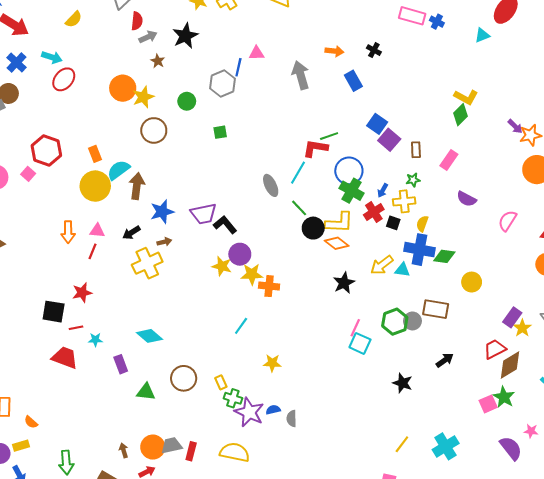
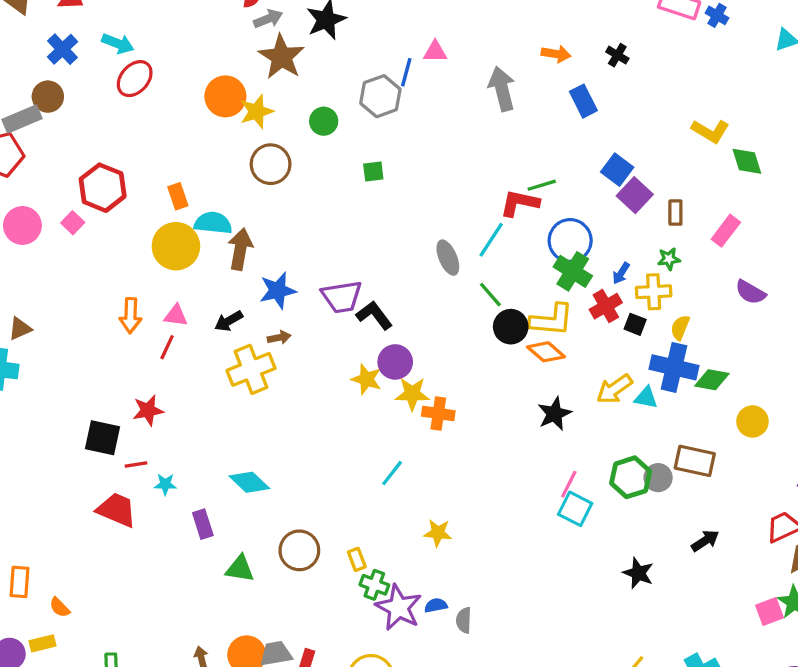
brown star: (158, 61) -> (281, 57), size x2.0
yellow L-shape: (466, 97) -> (710, 131), moved
green diamond: (460, 115) -> (747, 161), turned -65
cyan semicircle: (118, 170) -> (213, 223), turned 40

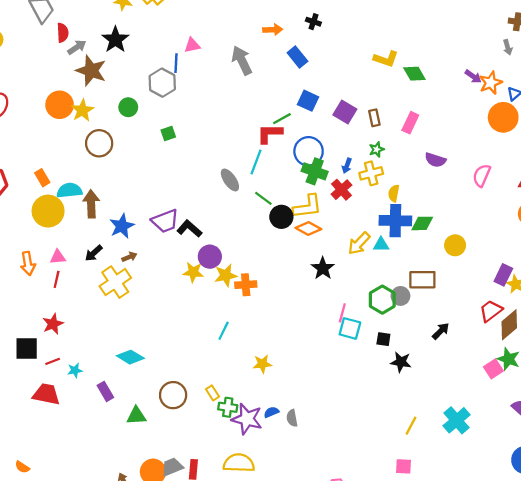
blue square: (617, 170) -> (308, 101), moved
black square: (635, 324) -> (383, 339), moved

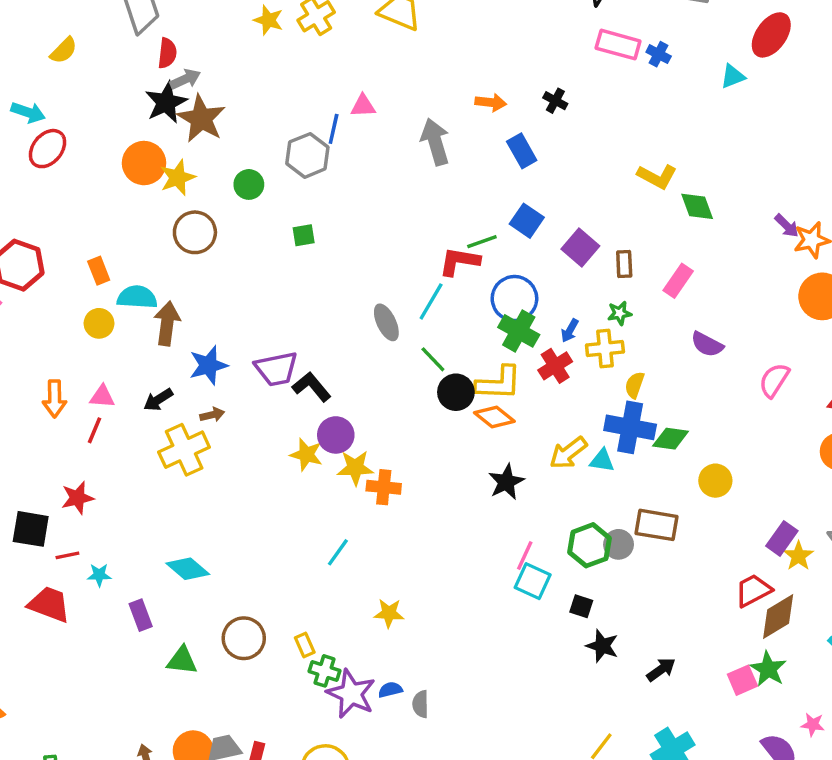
black star: (115, 40) -> (166, 102), moved
yellow circle: (48, 211) -> (99, 323), size x0.6
black arrow: (441, 331) -> (661, 670), moved

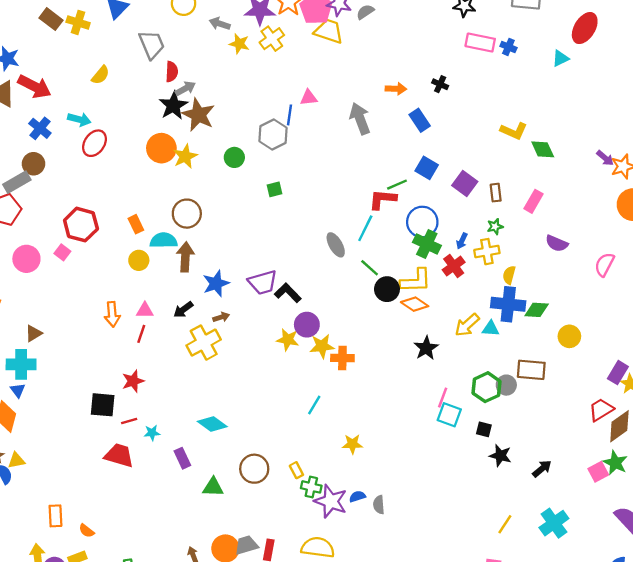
brown circle: (195, 232) -> (187, 214), moved

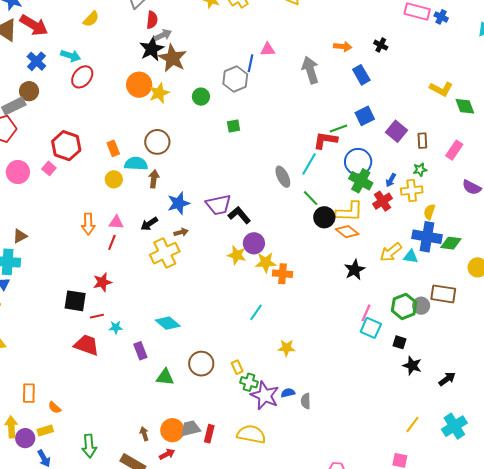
blue square: (427, 168) -> (365, 116), turned 30
brown arrow: (185, 257) -> (154, 179), size x0.7

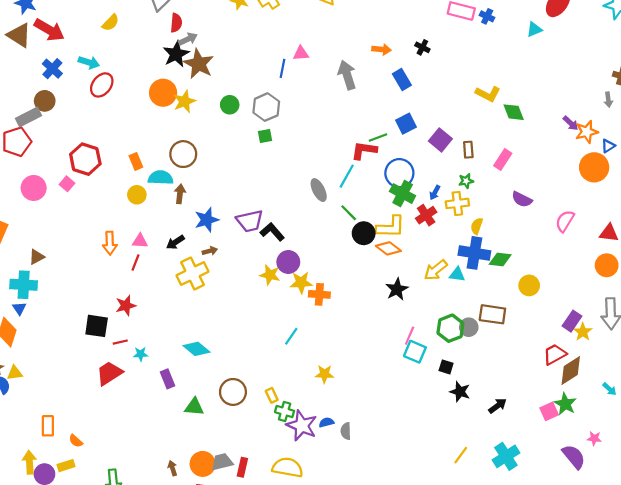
gray hexagon: (235, 79) -> (266, 107), moved
red trapezoid: (86, 345) -> (109, 373), turned -52

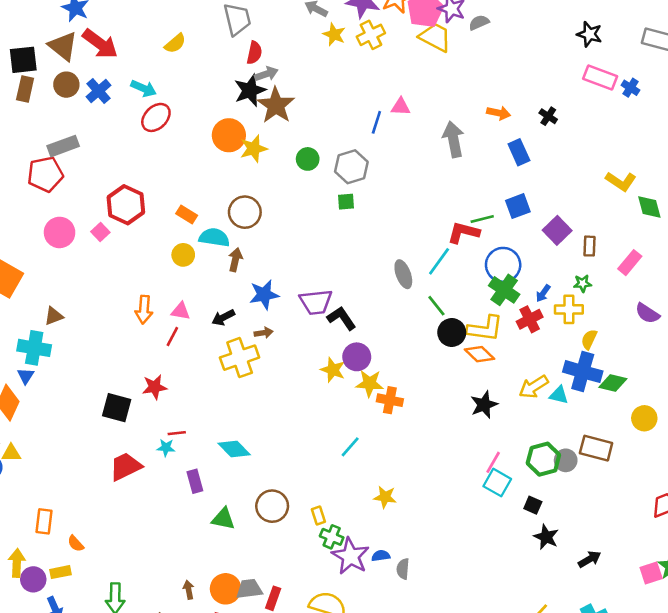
brown circle: (45, 101) -> (66, 85), moved
orange rectangle: (136, 161) -> (187, 215), turned -42
red line: (120, 342) -> (177, 433), moved

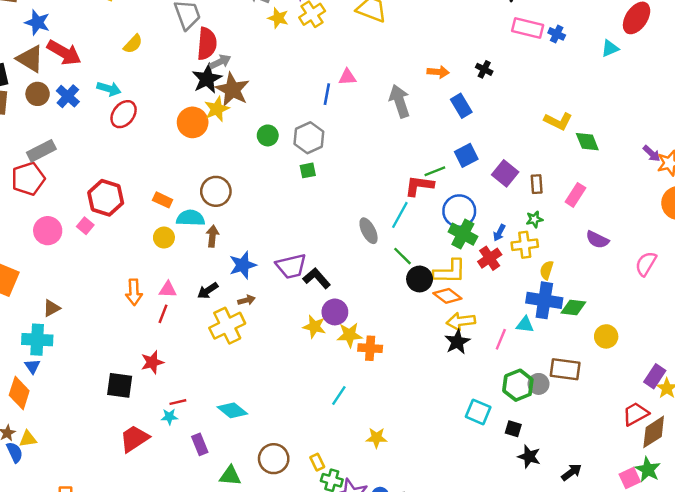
red semicircle: (254, 53) -> (207, 44), size x1.5
yellow star: (254, 149) -> (217, 109), moved
yellow arrow: (534, 387) -> (461, 321), moved, turned 32
pink line: (493, 462) -> (501, 339), moved

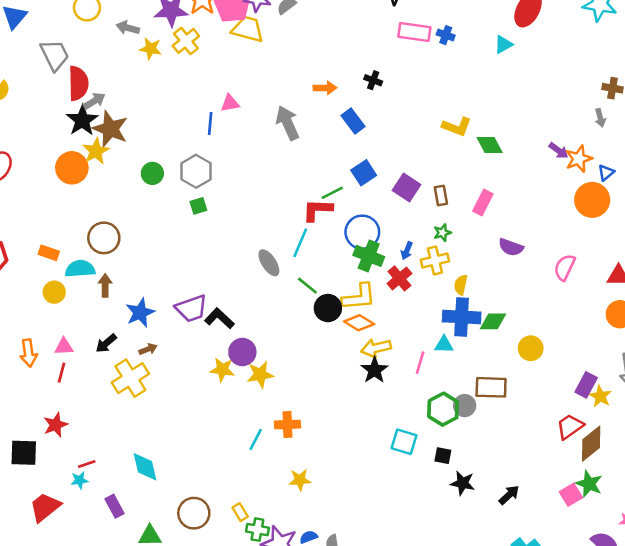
orange cross: (370, 348) -> (287, 425), moved
cyan diamond: (232, 410) -> (145, 467), turned 44

